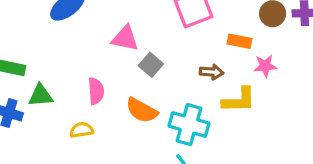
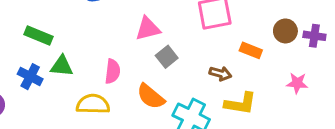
pink triangle: (125, 38) -> (148, 29), turned -36
pink star: (265, 66) -> (297, 83), moved
yellow semicircle: (82, 130) -> (93, 104), size x1.5

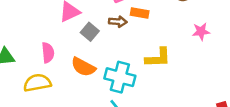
orange rectangle: (251, 50) -> (140, 13), moved
brown arrow: (220, 74) -> (118, 22), moved

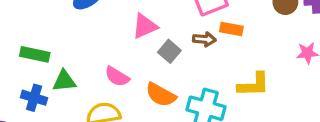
pink semicircle: (48, 53) -> (117, 77), turned 126

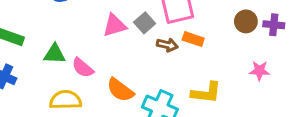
gray square: (169, 51) -> (145, 23), moved
green triangle: (64, 81) -> (55, 54), moved

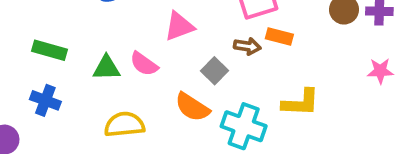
gray square: (145, 23) -> (214, 71), moved
pink semicircle: (83, 68) -> (144, 64), moved
pink star: (259, 71) -> (380, 71), moved

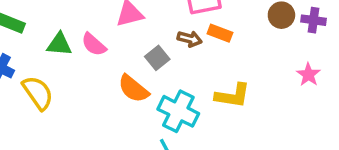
pink star: (380, 71) -> (308, 75), turned 30
yellow semicircle: (124, 125) -> (38, 93), moved, turned 54

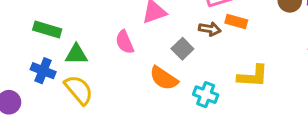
green triangle: (59, 44) -> (76, 54), moved
pink semicircle: (94, 44) -> (125, 42), turned 30
cyan cross: (178, 111) -> (206, 95), size x0.7

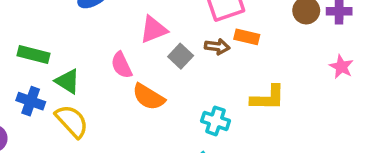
gray square: (182, 49) -> (181, 56), moved
green triangle: (76, 54) -> (68, 81), turned 35
orange semicircle: (164, 78) -> (149, 97), moved

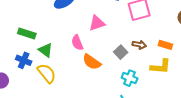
orange rectangle: (247, 37) -> (165, 45), moved
brown arrow: (217, 47) -> (139, 45), moved
gray square: (181, 56) -> (121, 52), moved

